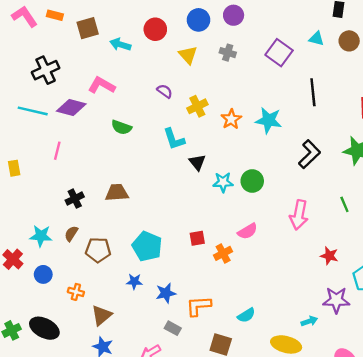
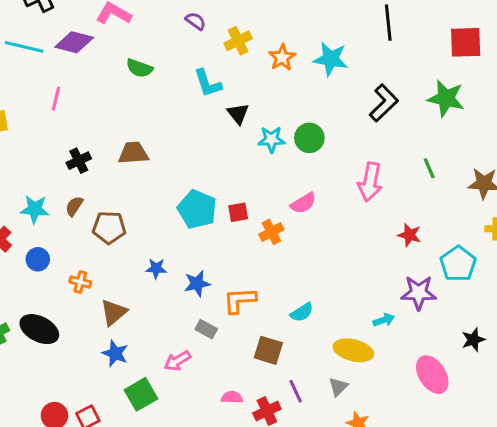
cyan pentagon: (147, 246) -> (197, 209), moved

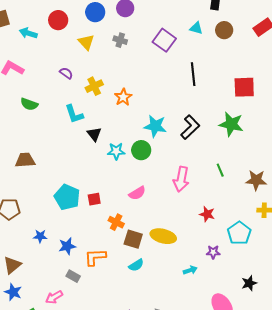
cyan star: (331, 59) -> (155, 126), moved
orange cross: (271, 232) -> (116, 222), moved, turned -35
purple star: (419, 293) -> (213, 252), size x0.6
brown square: (268, 350) -> (133, 239), moved
yellow ellipse: (353, 350) -> (163, 236), moved

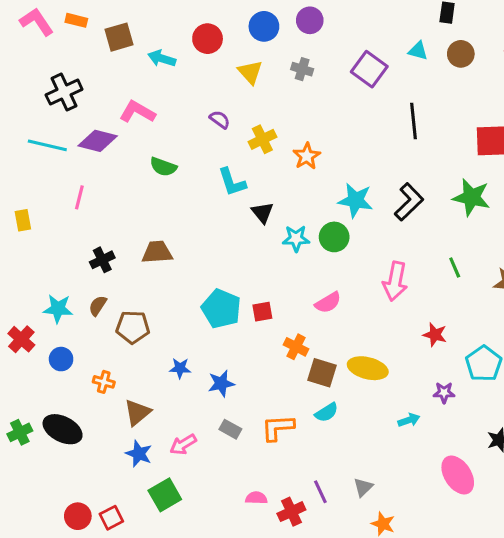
orange L-shape: (95, 257) -> (278, 428), moved
pink arrow: (54, 297) -> (183, 444), moved

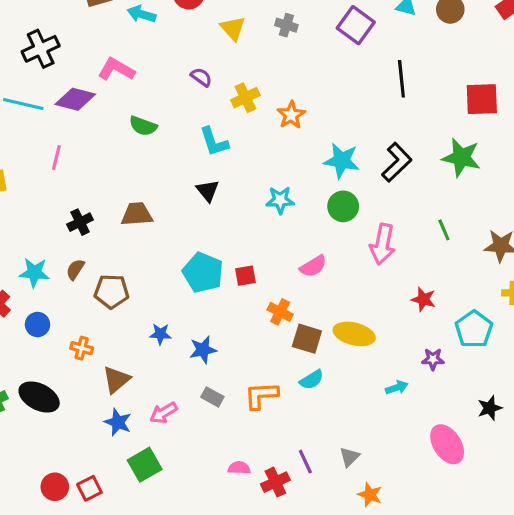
black triangle: (262, 213) -> (208, 191), moved
green circle: (334, 237) -> (343, 206), moved

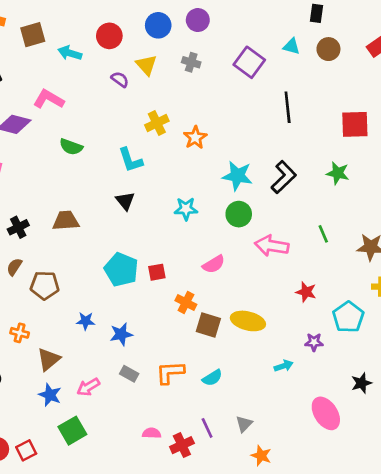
purple semicircle: (201, 77) -> (120, 79), moved
green star: (461, 158) -> (338, 173), size x0.7
pink arrow: (383, 244) -> (272, 246), turned 88
cyan semicircle: (312, 380) -> (212, 378), moved

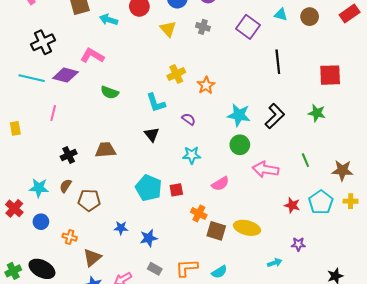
purple semicircle: (120, 79) -> (189, 119), moved
cyan star: (186, 209) -> (192, 155), moved
cyan pentagon: (348, 317) -> (321, 202), moved

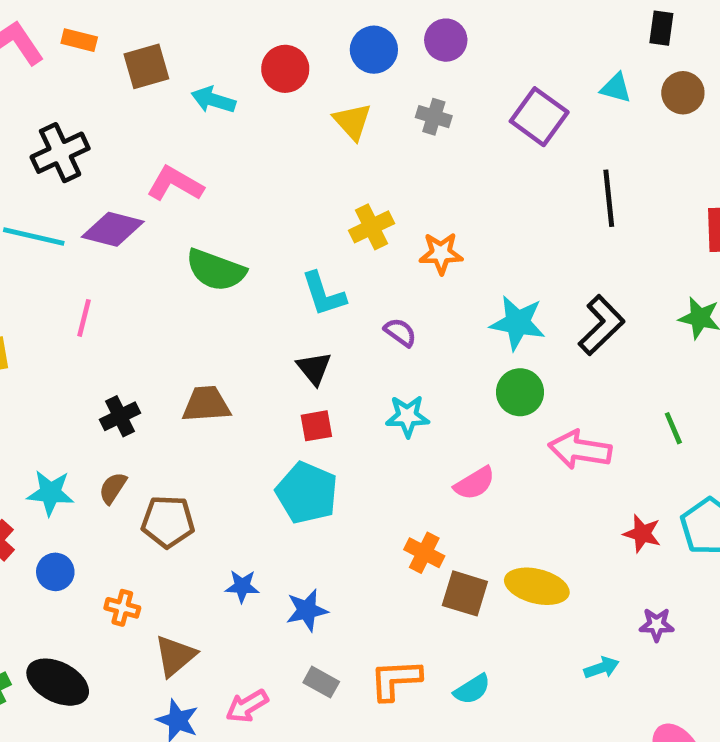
orange star: (206, 85) -> (441, 253), turned 30
green semicircle: (110, 92) -> (216, 270), size x1.4
red square: (176, 190) -> (316, 426), moved

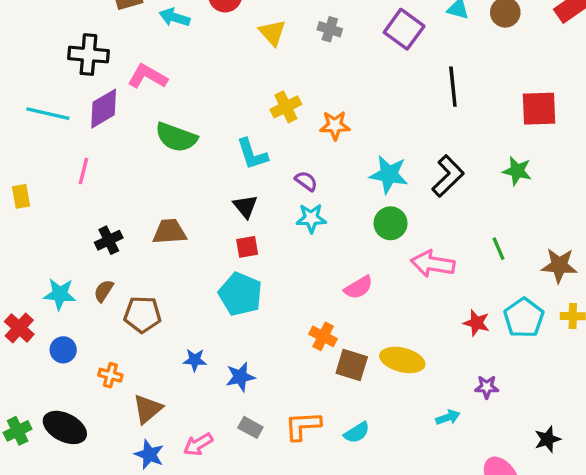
black cross: (60, 153) -> (88, 55), moved, turned 30
purple diamond: (113, 229) -> (104, 109), turned -45
cyan star: (407, 416) -> (311, 218), moved

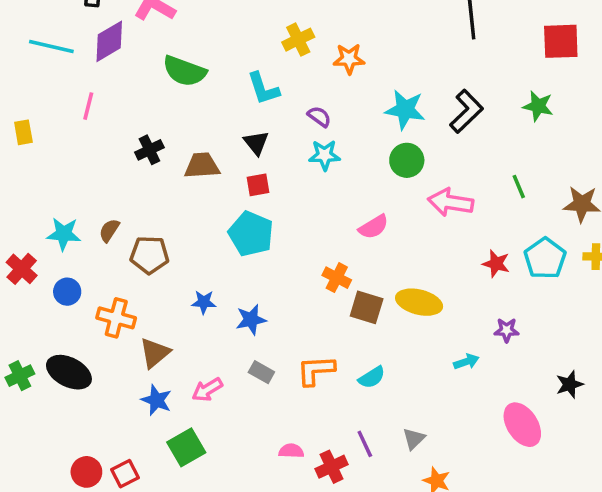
brown trapezoid: (169, 232) -> (202, 166), moved
black cross: (109, 240) -> (149, 150), moved
orange cross: (110, 375) -> (116, 318), size x1.5

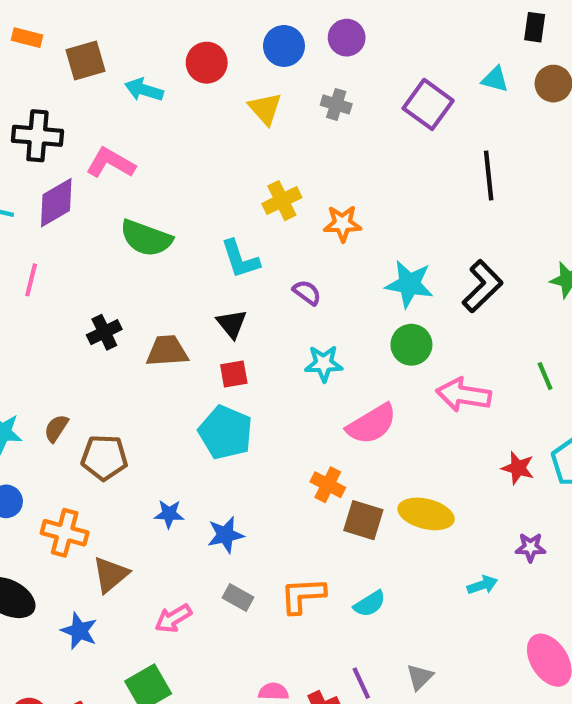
cyan star: (325, 155) -> (324, 364), moved
pink semicircle: (374, 227) -> (372, 424), size x1.4
blue star: (156, 400) -> (79, 631), moved

